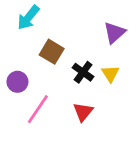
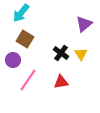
brown square: (52, 52) -> (25, 39), moved
red triangle: (83, 112) -> (61, 82), turned 42

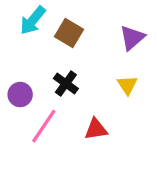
brown square: (25, 39) -> (69, 33), moved
black cross: (61, 53) -> (66, 83), moved

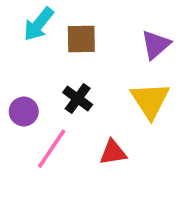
brown square: (69, 33) -> (81, 39), turned -32
yellow triangle: (127, 85) -> (150, 100), size x1.6

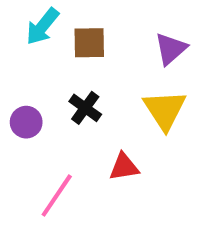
pink line: (52, 149) -> (57, 195), moved

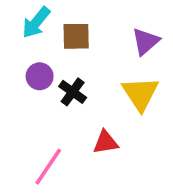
purple circle: (26, 122) -> (40, 76), moved

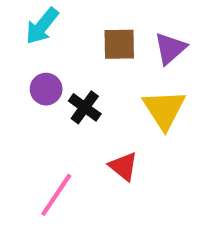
brown square: (76, 36) -> (119, 44), moved
red triangle: (106, 142) -> (123, 166), turned 48

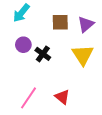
red triangle: (123, 166) -> (62, 97), moved

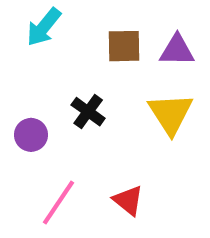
purple triangle: (86, 24) -> (177, 50), turned 42
purple circle: (23, 45) -> (31, 135), moved

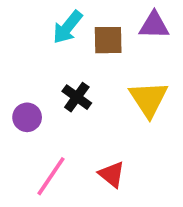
cyan arrow: (44, 27) -> (68, 27), moved
purple triangle: (177, 50) -> (154, 25), moved

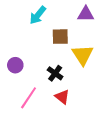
brown square: (108, 40) -> (60, 37), moved
black cross: (77, 97) -> (55, 73), moved

